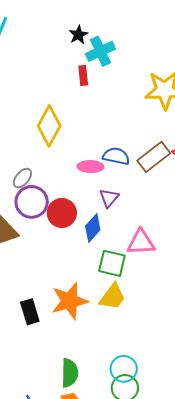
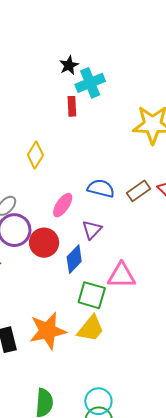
yellow diamond: (49, 126) -> (35, 155), size x0.7
brown rectangle: (154, 157) -> (138, 191), size x0.7
pink ellipse: (91, 167) -> (63, 205), moved, turned -60

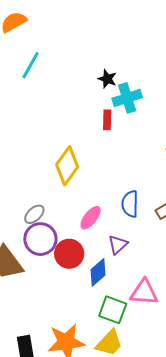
black star: (69, 65) -> (107, 79), turned -30
yellow diamond: (35, 155) -> (67, 166), size x1.4
blue semicircle: (101, 188) -> (130, 204), turned -108

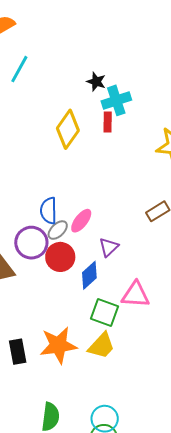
red rectangle: (107, 120) -> (108, 122), moved
yellow diamond: (67, 166) -> (68, 129), moved
blue semicircle: (130, 204) -> (49, 211), moved
gray ellipse: (34, 214) -> (58, 230), moved

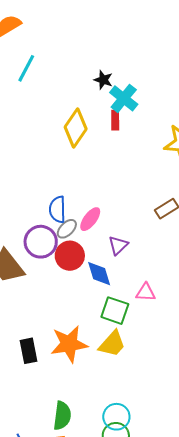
cyan cross: (116, 100) -> (124, 98), turned -32
blue diamond: (89, 275) -> (99, 274), turned -64
pink triangle: (136, 295) -> (146, 292), size x0.7

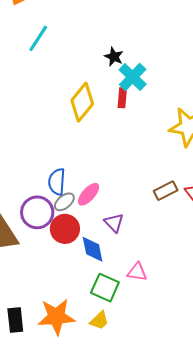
purple triangle: (118, 245) -> (114, 223), turned -35
yellow trapezoid: (112, 344) -> (99, 320), size x0.7

